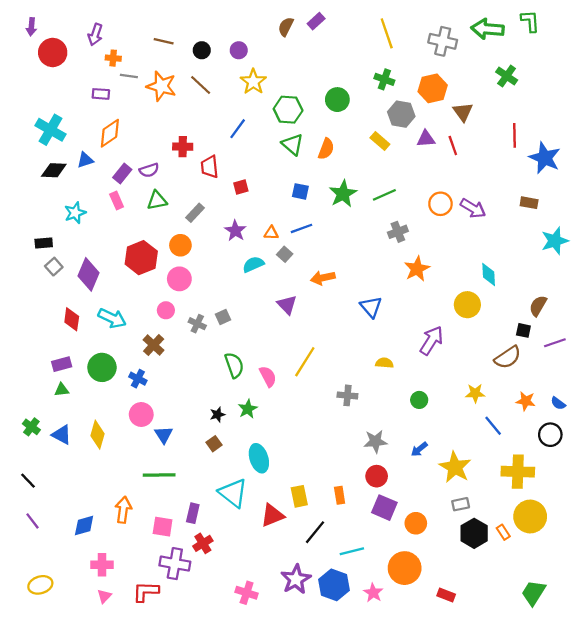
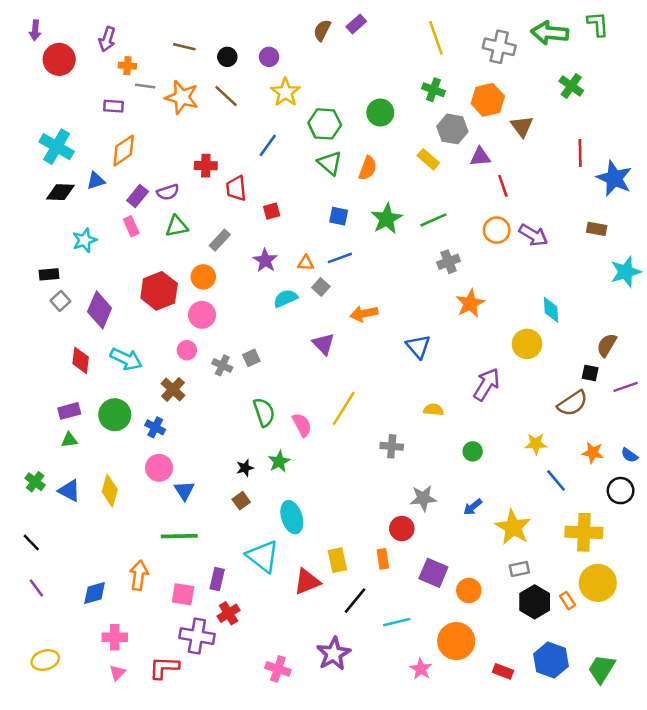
red line: (453, 146) -> (503, 186), moved
red circle: (377, 476) -> (402, 529), moved
blue hexagon: (334, 585) -> (551, 660), moved

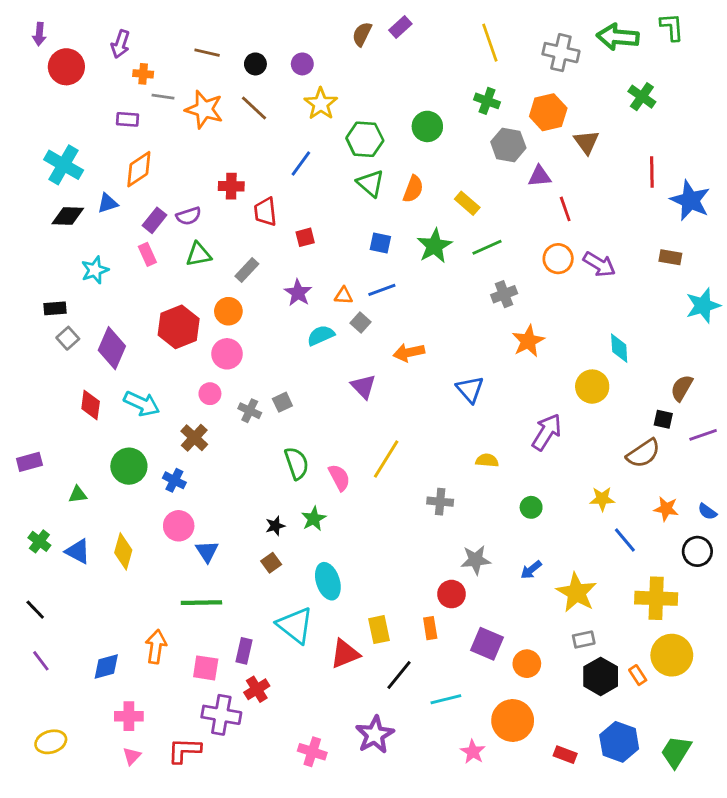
yellow rectangle: (428, 159) -> (467, 203), moved
purple rectangle: (69, 411) -> (29, 462), moved

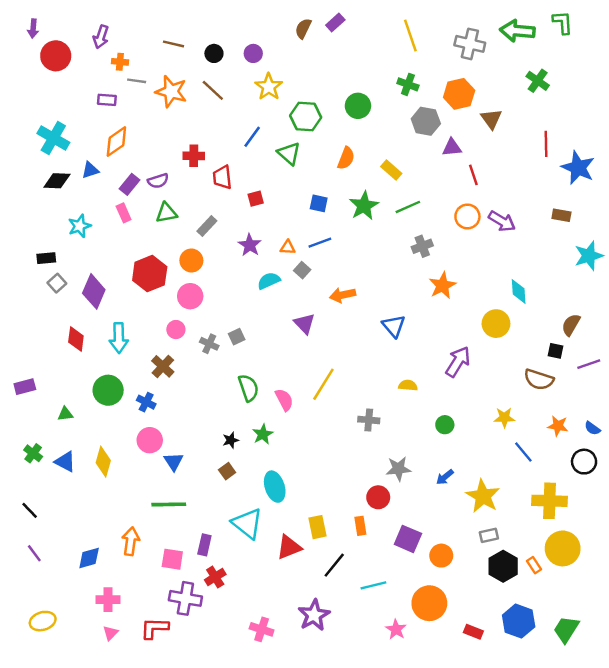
green triangle: (371, 183) -> (289, 153), moved
cyan arrow: (142, 404) -> (119, 338), turned 64
brown semicircle: (643, 453) -> (539, 379), turned 52

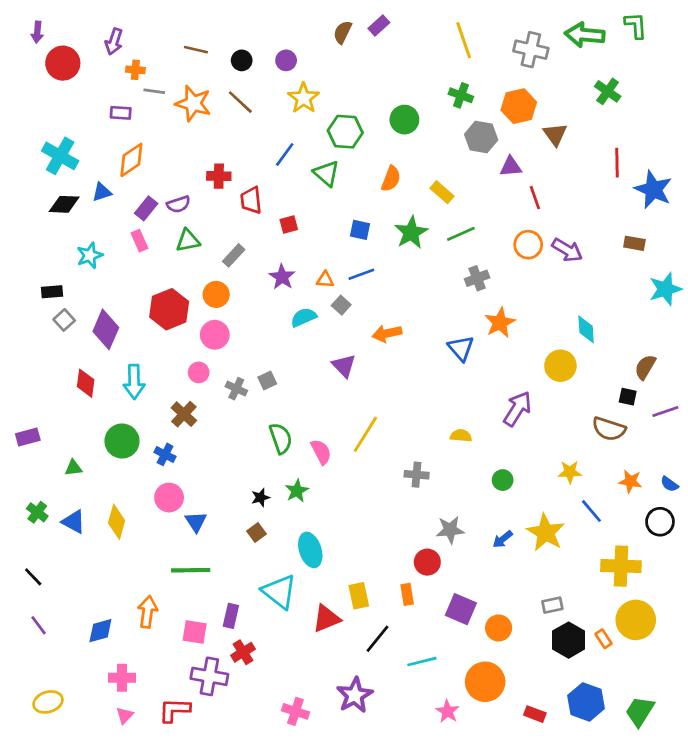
blue triangle: (394, 326) -> (461, 348), moved
yellow star: (483, 496) -> (546, 532), moved

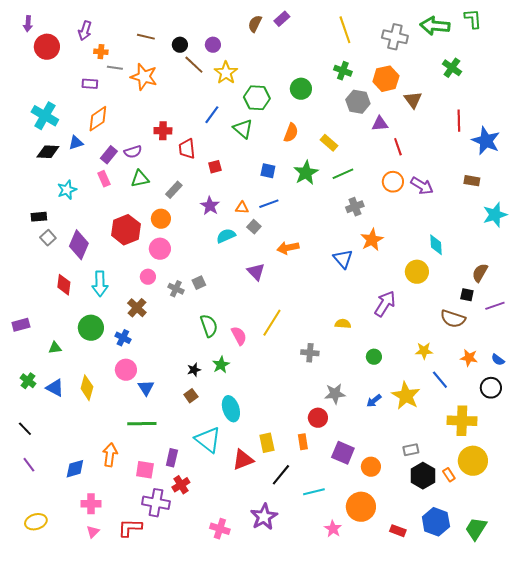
brown line: (240, 102) -> (194, 65), moved

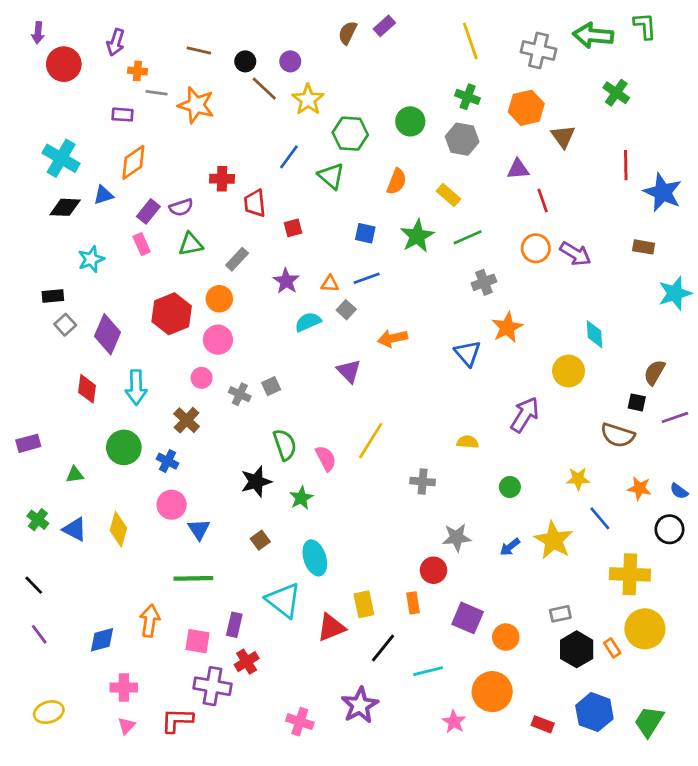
gray hexagon: (358, 102) -> (462, 139), moved
black star: (194, 370) -> (256, 482), moved, size x1.6

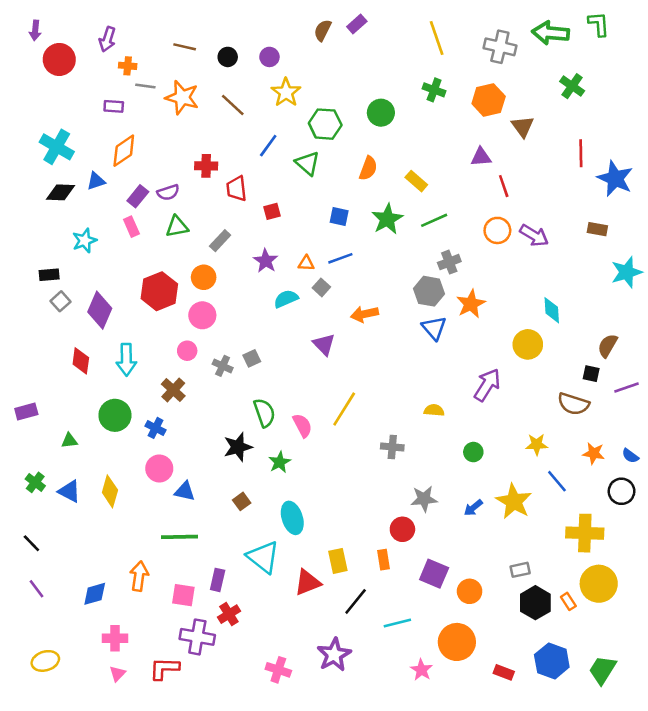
brown line: (264, 89) -> (233, 105), moved
gray hexagon: (462, 139) -> (429, 291), moved
blue triangle: (199, 529) -> (185, 491), turned -45

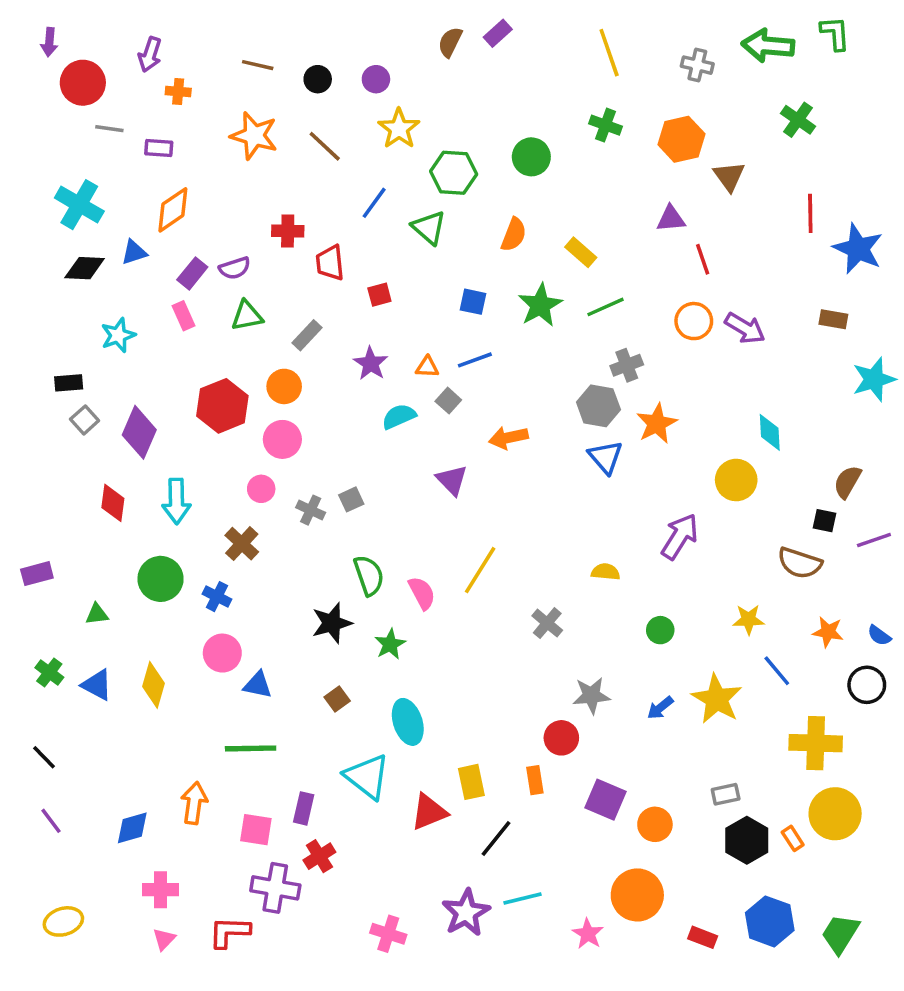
gray cross: (500, 47) -> (697, 65), size x0.7
gray line: (145, 86) -> (109, 129), moved
gray cross: (392, 447) -> (547, 623), turned 35
cyan line: (397, 623) -> (523, 899), moved

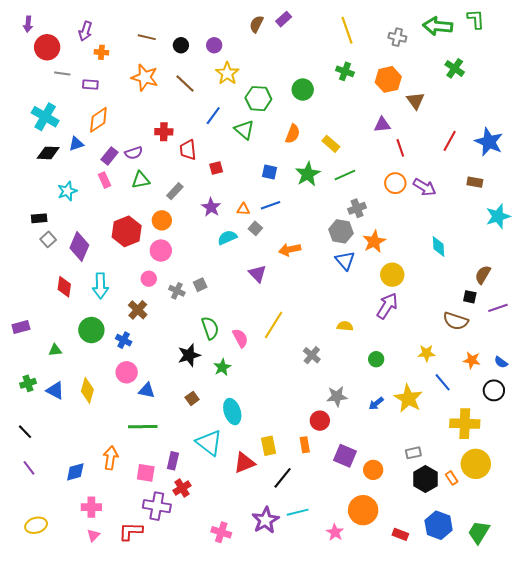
red line: (810, 213) -> (450, 141), moved, turned 30
yellow circle: (736, 480) -> (392, 275), moved
green cross: (49, 672) -> (28, 383), turned 35

